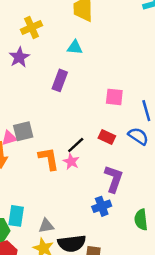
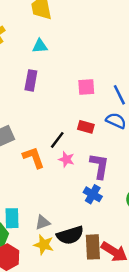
pink star: (71, 161) -> (66, 159), moved
blue cross: (102, 206) -> (93, 194), turned -30

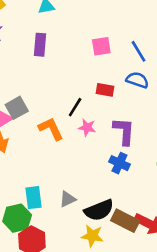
yellow star: (44, 245) -> (92, 236), moved
brown rectangle: (93, 247) -> (125, 221), turned -55

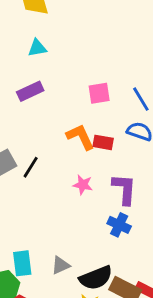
purple rectangle: (40, 45) -> (30, 91), turned 60
black line: (75, 107) -> (31, 167), moved
orange L-shape: (51, 129) -> (80, 137), moved

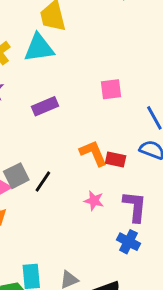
cyan triangle: (37, 48) -> (39, 48), moved, size x1.6
pink square: (99, 93) -> (111, 89), moved

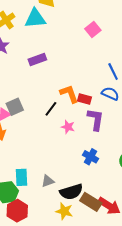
pink square: (111, 89) -> (93, 29), moved, turned -35
black line: (43, 181) -> (51, 109), moved
purple L-shape: (135, 206) -> (96, 119), moved

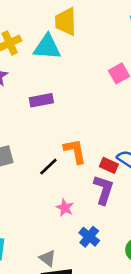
red rectangle: (84, 99) -> (109, 165), moved
pink star: (68, 127) -> (65, 208), moved
gray triangle: (48, 181) -> (47, 258), moved, turned 48

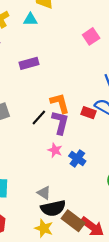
cyan triangle: (47, 47) -> (30, 19), size x0.6
purple L-shape: (104, 190) -> (60, 122), moved
blue cross: (89, 237) -> (77, 158), moved

